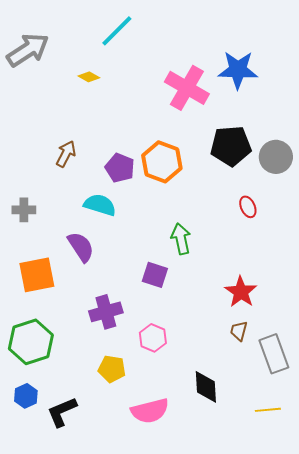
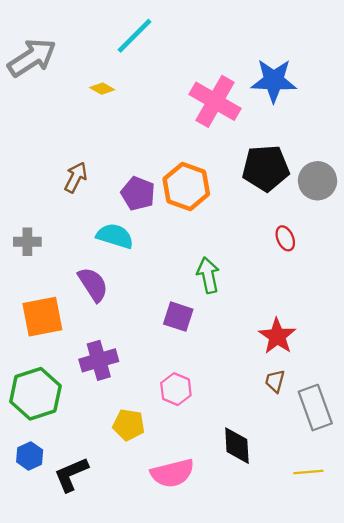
purple cross: (106, 312) -> (99, 360), moved

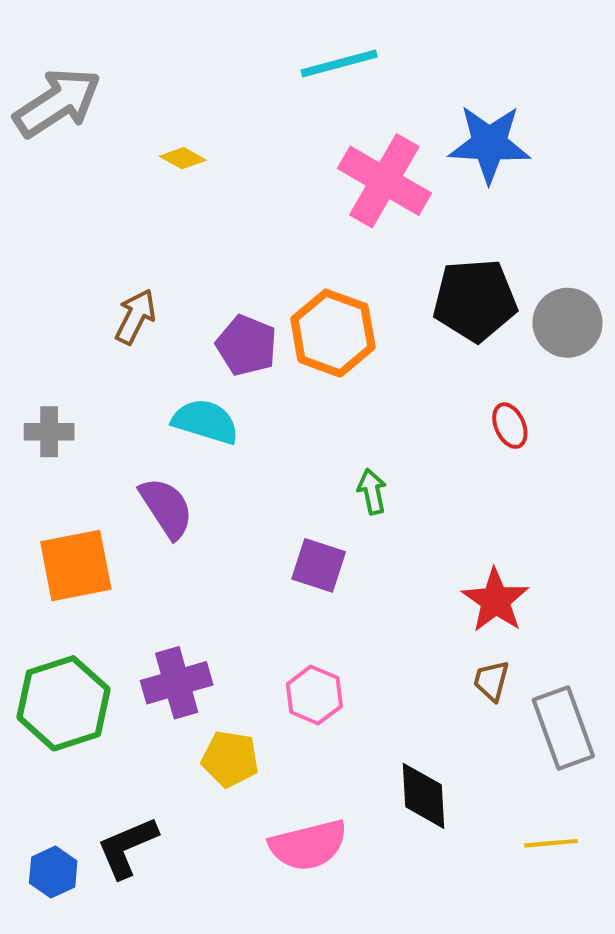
cyan line: (134, 36) -> (339, 64), moved, turned 30
green arrow: (208, 275) -> (372, 491), size x0.7
purple cross: (99, 360) -> (177, 683), moved
blue hexagon: (30, 456) -> (53, 872), moved

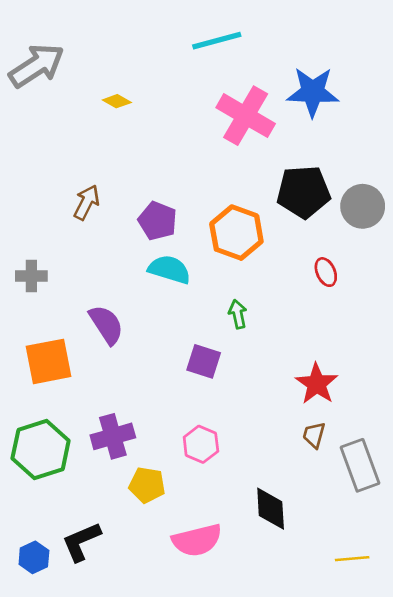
orange hexagon: (333, 333) -> (236, 233), moved
cyan semicircle: (205, 421) -> (169, 269), moved
yellow line: (551, 843) -> (352, 559), moved

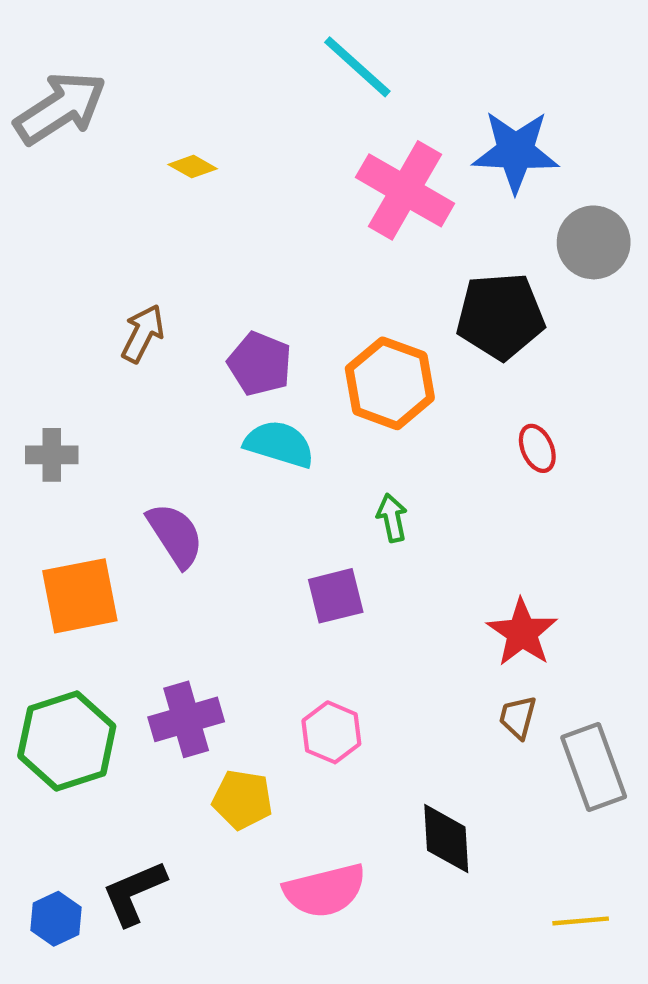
cyan line: (217, 41) -> (357, 67), turned 57
gray circle: (363, 206) -> (594, 242), moved
purple square: (204, 361) -> (336, 596), turned -32

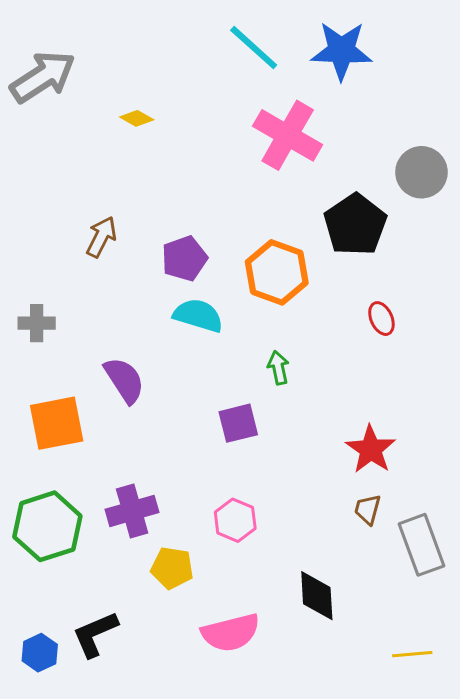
blue star: (516, 151) -> (341, 51), moved
black pentagon: (500, 316) -> (355, 225), turned -30
purple pentagon: (260, 364) -> (184, 258), turned 30

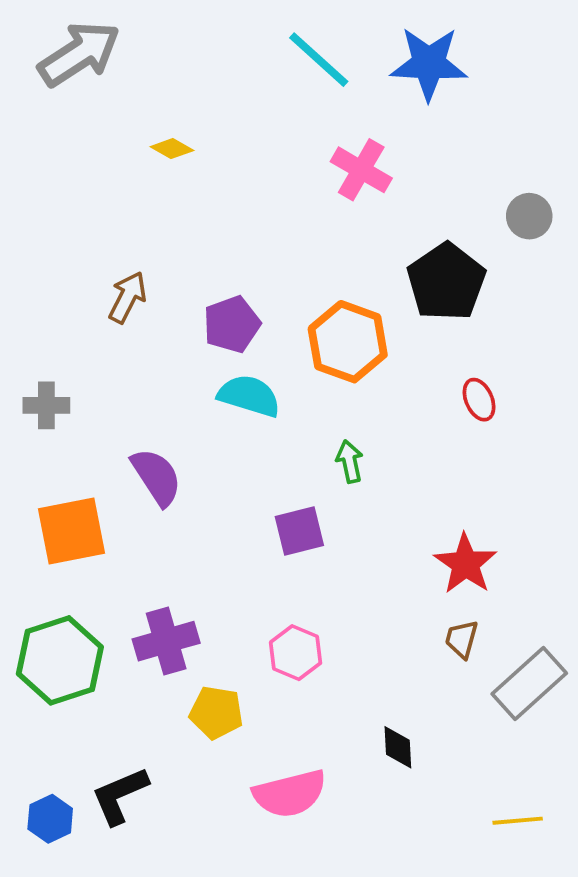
gray arrow: (43, 77) -> (79, 54), moved
pink cross: (288, 135) -> (361, 170), size x0.7
gray circle: (421, 172) -> (529, 216), size x0.7
gray rectangle: (421, 545) -> (529, 684), turned 68
black diamond: (317, 596) -> (398, 747), size x0.7

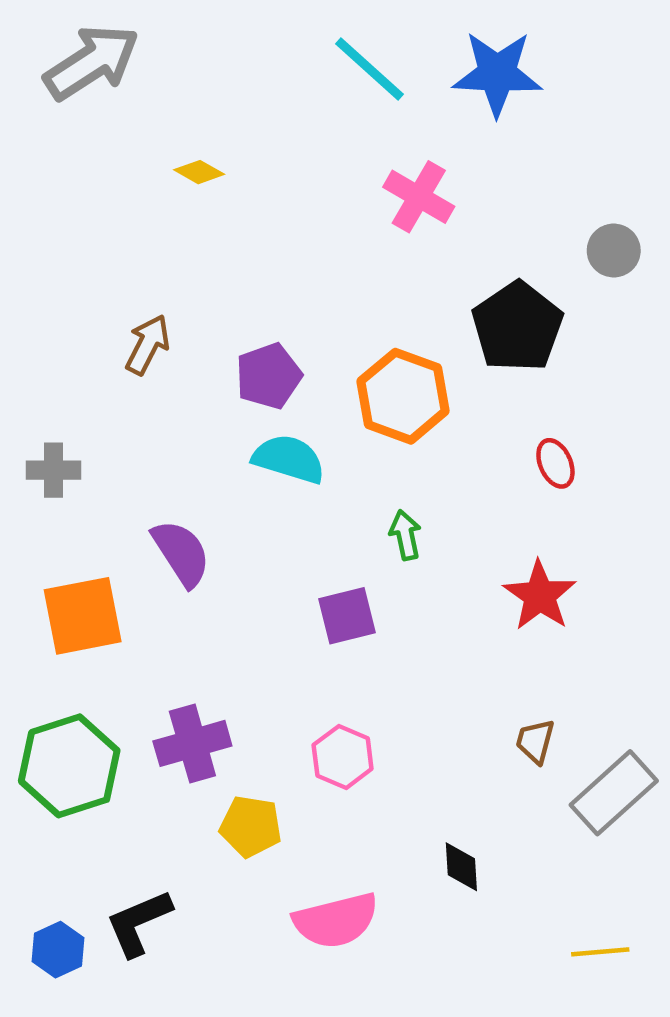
red star: (466, 564) -> (540, 596), moved

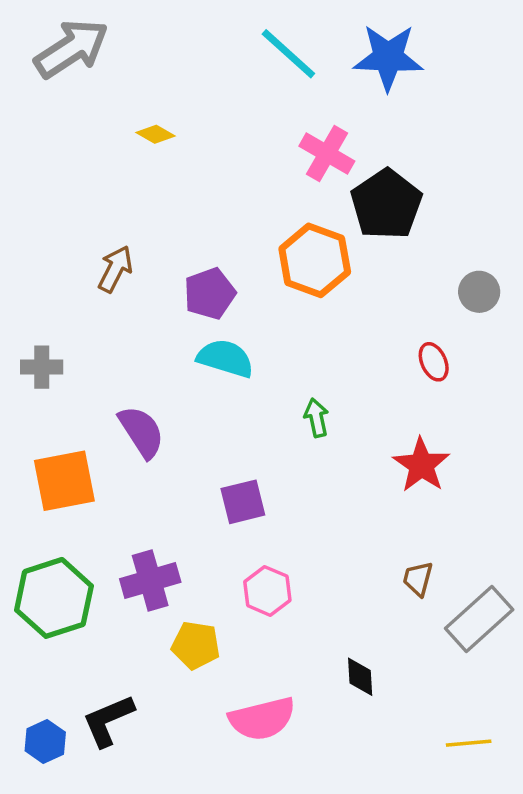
gray circle: (614, 251) -> (479, 292), moved
black pentagon: (517, 327) -> (386, 204), moved
orange hexagon: (403, 396) -> (315, 260), moved
purple square: (347, 616) -> (243, 502), moved

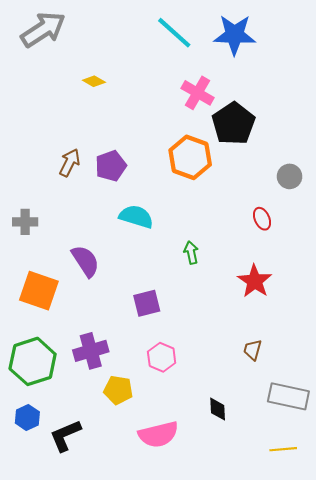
purple pentagon: (210, 294) -> (111, 166), moved
orange square: (64, 481) -> (39, 291), turned 30
gray rectangle: (479, 619) -> (288, 396), moved, turned 54
blue hexagon: (45, 741) -> (27, 417), moved

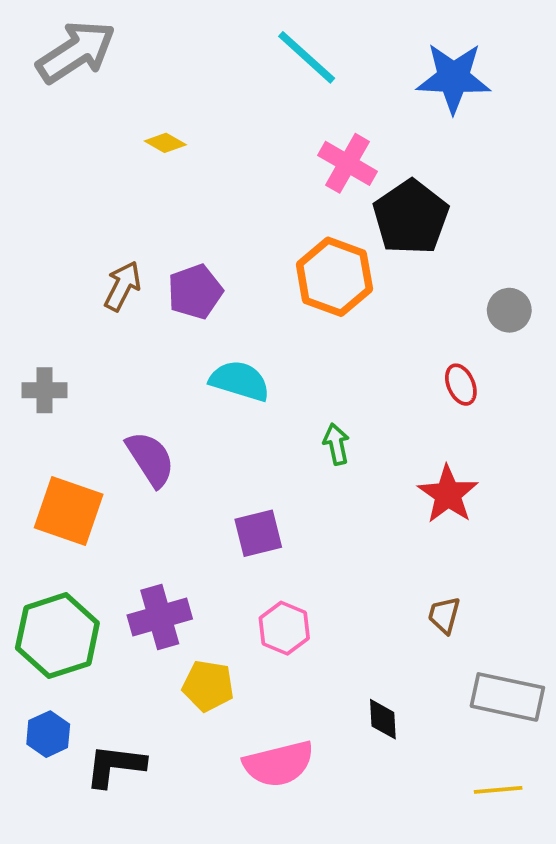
blue star: (235, 35) -> (453, 78), moved
black L-shape: (65, 435) -> (115, 766), turned 30

